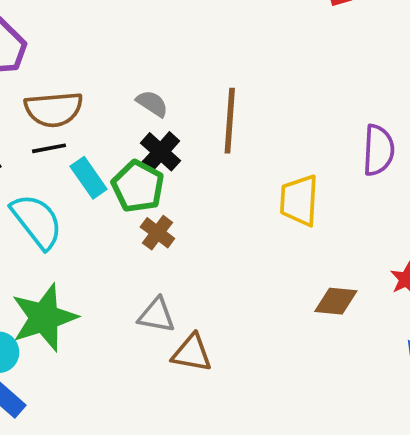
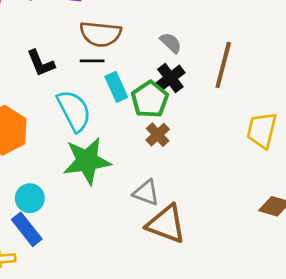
green star: (44, 318) -> (87, 161), moved
brown triangle: (192, 353) -> (166, 224), size x1.4

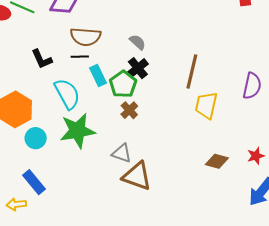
brown line: (223, 65) -> (192, 72), moved
cyan circle: (30, 198) -> (36, 138), moved

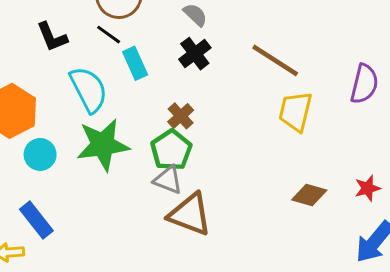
black line: (80, 57) -> (109, 35), turned 36
brown line: (192, 72) -> (275, 60), turned -72
green pentagon: (123, 84) -> (171, 150), moved

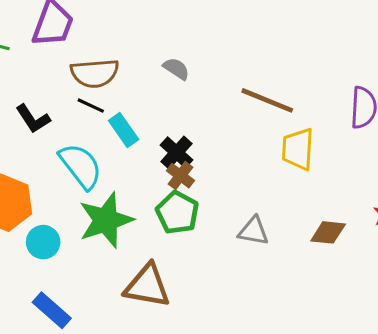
black cross: (195, 54) -> (176, 153), moved
gray triangle: (168, 180) -> (253, 231), moved
brown triangle: (190, 214) -> (147, 286), moved

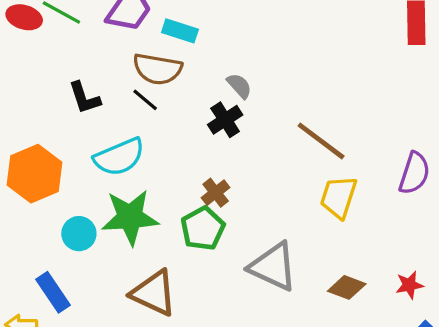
cyan rectangle: (124, 130) -> (180, 31), moved, turned -52
black cross: (176, 153) -> (225, 120), moved
cyan semicircle: (81, 166) -> (119, 157), turned 90
gray triangle: (253, 231) -> (273, 267), size x1.6
cyan circle: (43, 242) -> (79, 234), moved

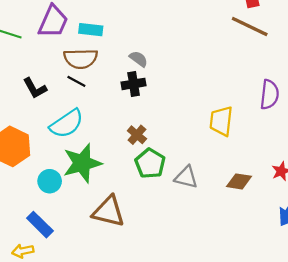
black cross: (225, 120) -> (134, 84), turned 35
brown line: (321, 141) -> (250, 27), moved
green pentagon: (203, 228) -> (150, 163), moved
gray triangle: (273, 267) -> (186, 177), size x0.7

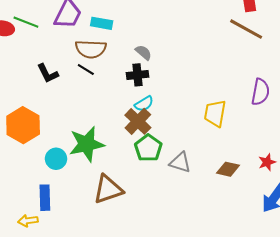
cyan semicircle: (67, 124) -> (144, 104), moved, size x0.6
brown cross: (137, 135) -> (138, 121), size x1.5
brown triangle: (109, 211) -> (108, 189), turned -36
blue rectangle: (40, 225) -> (45, 198), turned 40

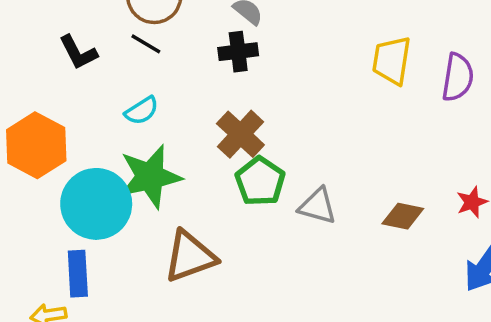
cyan semicircle: (144, 104) -> (142, 111), moved
yellow trapezoid: (215, 113) -> (392, 60), moved
cyan circle: (56, 159) -> (96, 204), size x1.8

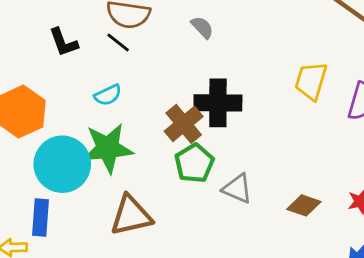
black cross: (238, 52) -> (218, 103), moved, size x1.5

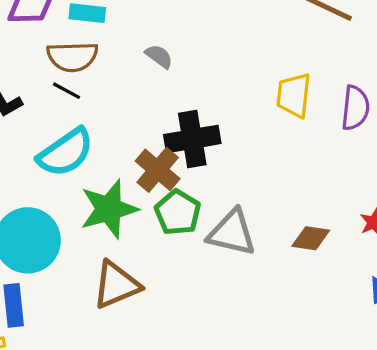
cyan semicircle: (108, 95) -> (65, 152), size x1.8
green star: (108, 148) -> (109, 209), moved
gray triangle: (237, 189) -> (232, 233), size x1.4

